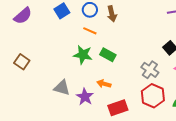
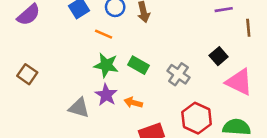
orange line: (90, 31) -> (104, 34), moved
gray cross: (150, 70) -> (178, 74), moved
purple star: (85, 97) -> (106, 95), moved

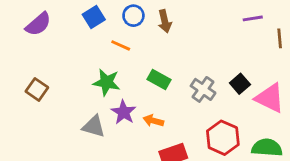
black square: (219, 56) -> (240, 84), moved
green star: (106, 65) -> (106, 82), moved

